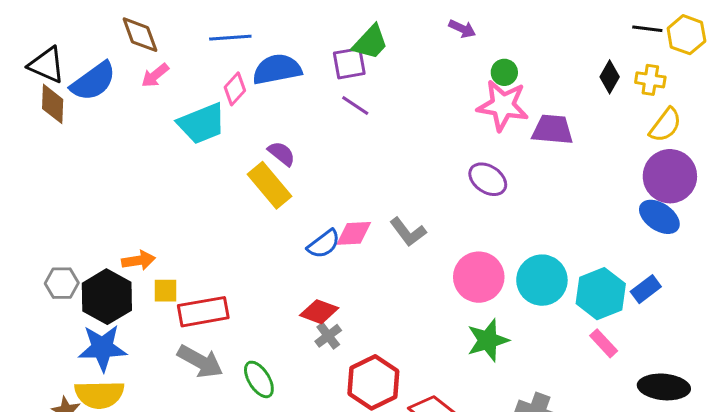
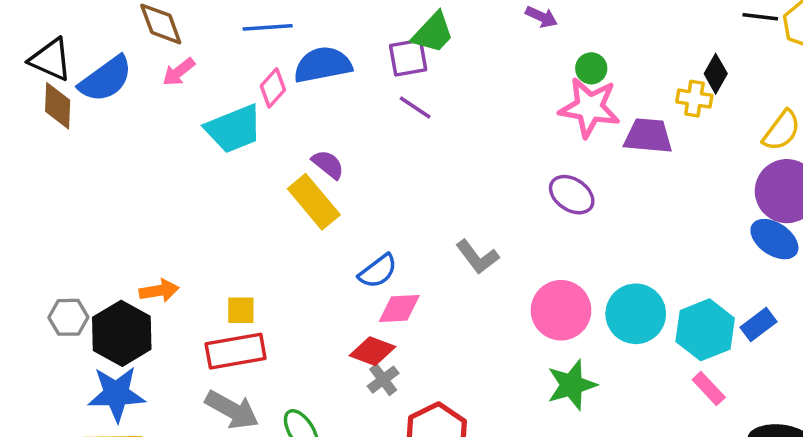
yellow cross: (650, 80) -> (694, 99), moved
pink diamond: (354, 233) -> (399, 308), moved
yellow square: (166, 291) -> (241, 310), moved

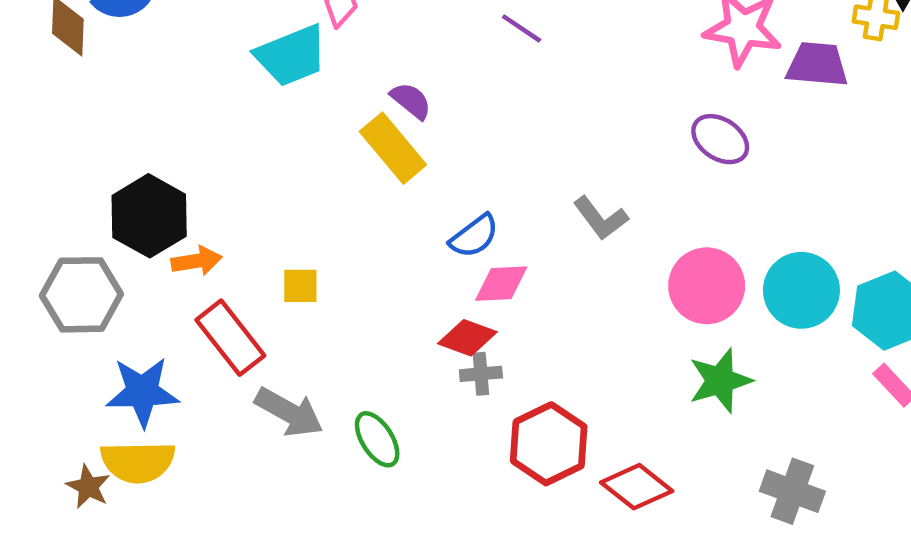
gray hexagon: (68, 317) -> (81, 295), size x1.6
black hexagon: (122, 333) -> (149, 216), moved
red rectangle: (236, 351) -> (230, 338), moved, turned 62
gray cross: (383, 380) -> (481, 374), turned 32

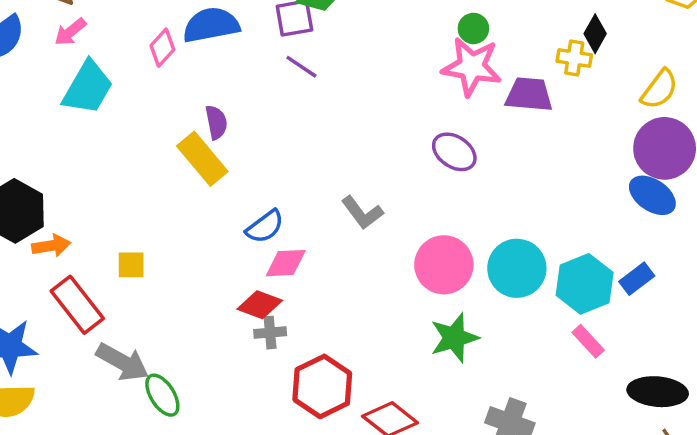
cyan trapezoid: (291, 56) -> (88, 88), moved, turned -38
purple semicircle: (411, 101) -> (216, 122), turned 40
green ellipse: (377, 439) -> (162, 395), moved

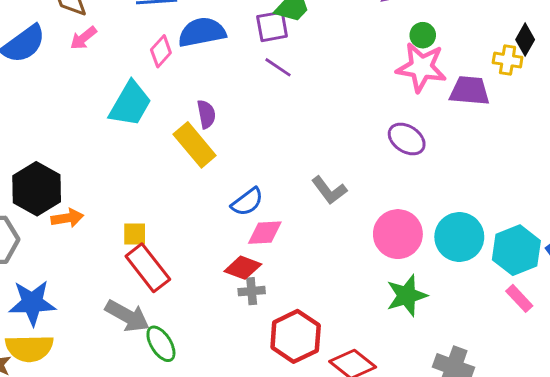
cyan trapezoid: (88, 88) -> (130, 104), moved
red rectangle: (77, 305) -> (148, 268), moved

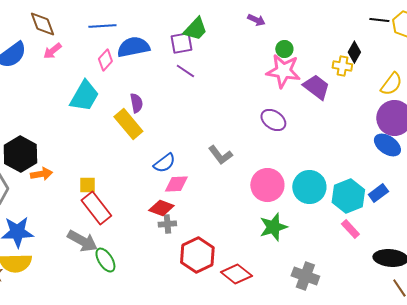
purple trapezoid: (470, 91) -> (316, 87), turned 32

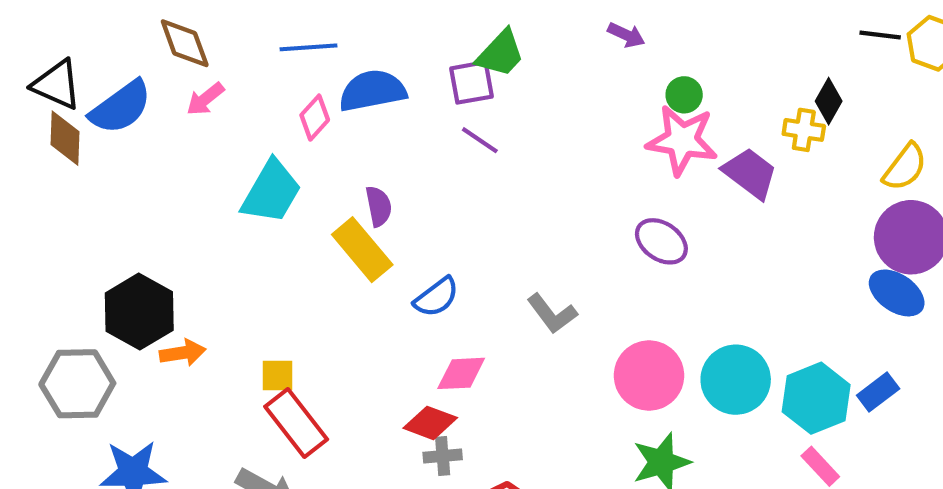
blue semicircle: (164, 163) -> (436, 297), moved

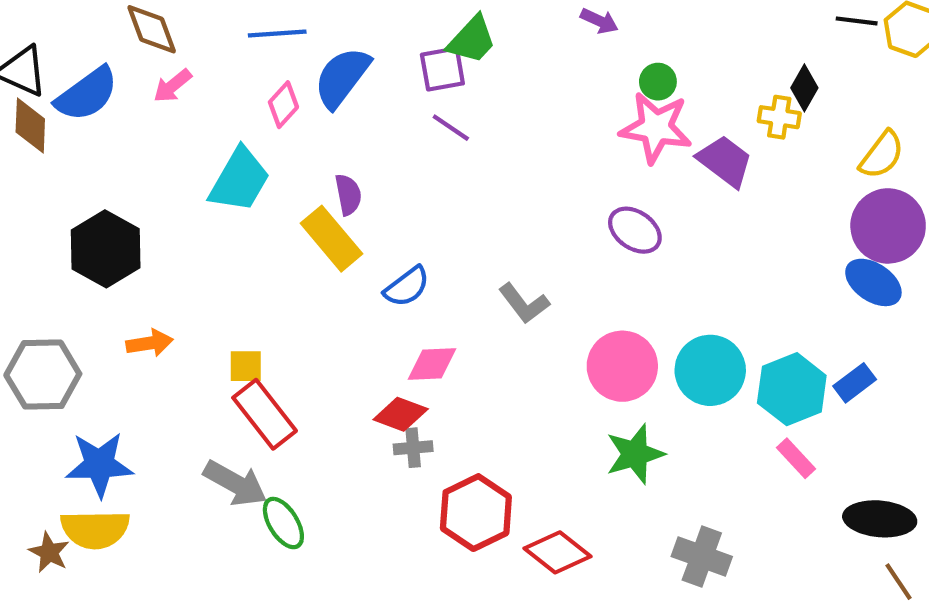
blue semicircle: (372, 91) -> (342, 77), turned -42
black hexagon: (139, 312) -> (106, 249), moved

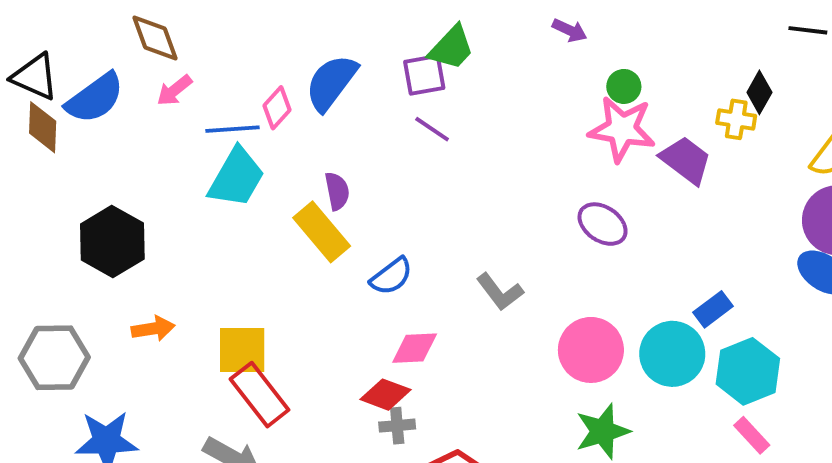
blue line: (277, 33) -> (232, 129), moved
yellow square: (246, 366) -> (242, 350), size x1.6
blue rectangle: (855, 383) -> (713, 309), moved

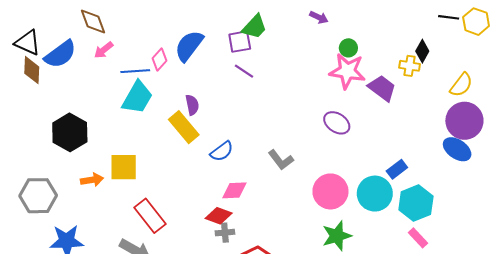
yellow square: (242, 350) -> (124, 167), moved

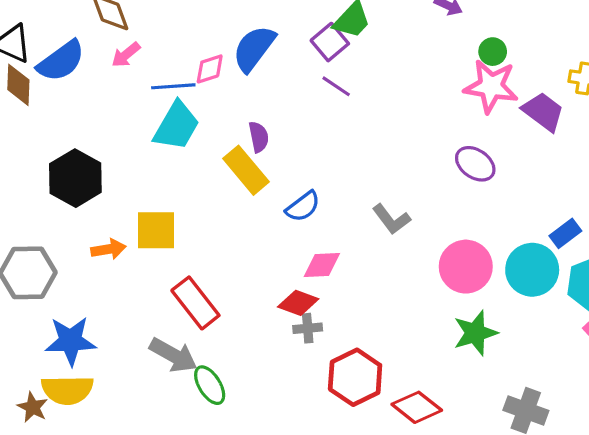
purple square: (240, 42) -> (330, 42), turned -30
pink diamond: (159, 60) -> (210, 69), turned 30

